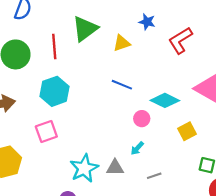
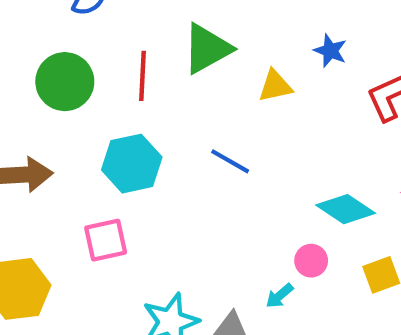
blue line: (122, 85) -> (230, 161), moved
pink circle: (142, 119) -> (311, 261), moved

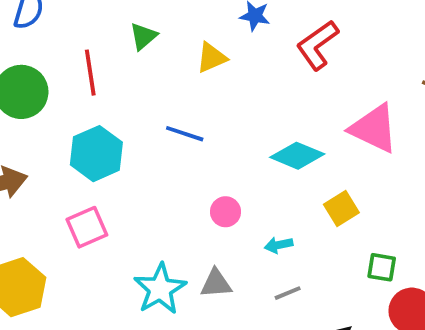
green triangle: (207, 49) -> (143, 36), size x0.6
pink circle: (311, 261) -> (226, 212), moved
cyan arrow: (279, 296) -> (279, 245), moved, turned 40

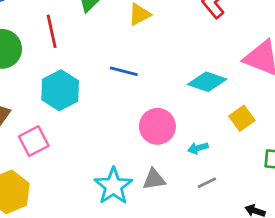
pink circle: (226, 212) -> (157, 126), size x1.6
pink square: (87, 227) -> (34, 141), moved

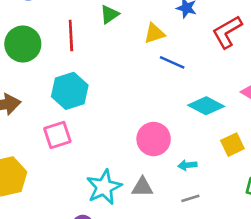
blue line: (124, 71) -> (172, 62), moved
pink square: (34, 141) -> (57, 135), moved

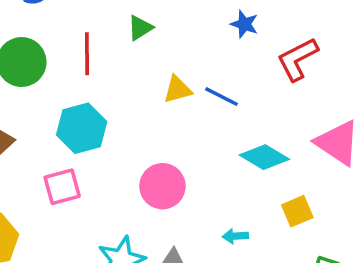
yellow triangle: (154, 33) -> (178, 90), moved
pink circle: (154, 139) -> (162, 186), moved

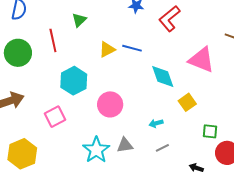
cyan hexagon: (82, 128) -> (74, 81), moved
cyan diamond: (264, 157) -> (163, 76), turned 52

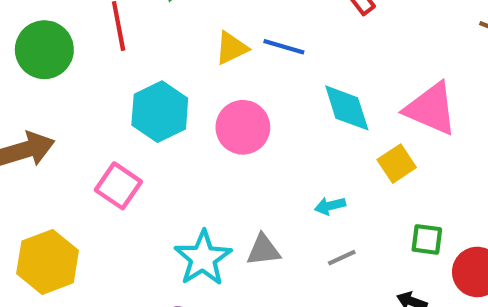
pink triangle: (201, 60) -> (431, 109), moved
pink circle: (110, 104) -> (243, 127), moved
pink square: (55, 117) -> (118, 186), turned -30
green square: (210, 131) -> (427, 239), moved

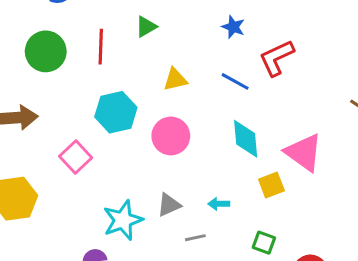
blue line: (284, 47) -> (235, 81), moved
green square: (427, 239) -> (264, 243), moved
gray triangle: (263, 250) -> (169, 205), moved, turned -30
gray line: (342, 258) -> (195, 238), moved

